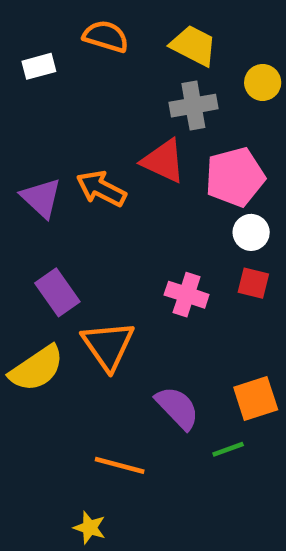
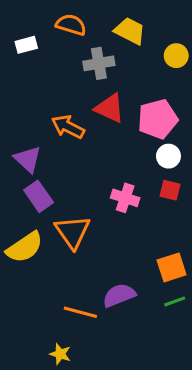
gray cross: (193, 106) -> (99, 63), moved
purple triangle: (41, 198) -> (28, 159), moved
purple semicircle: (177, 408) -> (119, 295), moved, turned -68
green line: (228, 449) -> (175, 301), moved

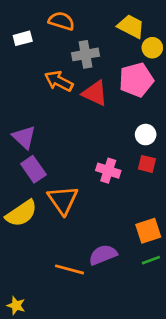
yellow trapezoid: (130, 31) -> (131, 26), moved
pink pentagon: (158, 119) -> (136, 80), moved
orange arrow: (68, 127) -> (59, 81), moved
yellow star: (60, 354) -> (16, 306), moved

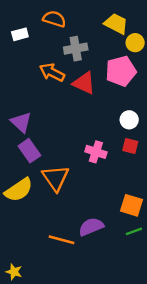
orange square: (148, 231) -> (132, 205), turned 35

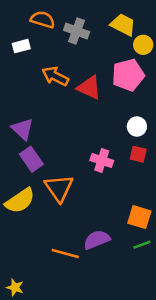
orange semicircle: (54, 19) -> (43, 20), moved
white rectangle: (20, 34) -> (21, 46), moved
gray cross: (76, 49) -> (77, 31), moved, turned 30

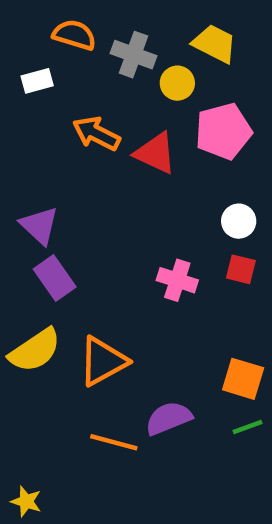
yellow circle: (143, 45) -> (177, 83), moved
orange triangle: (59, 188) -> (103, 361), moved, turned 36

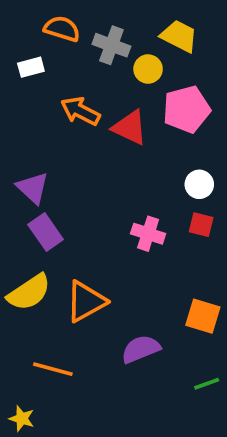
green line: (247, 427) -> (207, 384), moved
orange line: (114, 442) -> (53, 369), moved

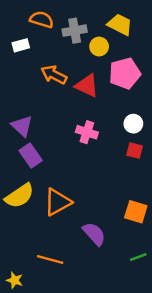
gray cross: (111, 45) -> (75, 31), turned -30
pink cross: (148, 234) -> (87, 132), moved
purple semicircle: (141, 349) -> (94, 234), turned 70
orange line: (53, 369) -> (50, 260), moved

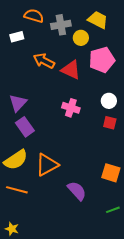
purple triangle: (22, 126) -> (18, 103), turned 30
orange line: (50, 260) -> (17, 190), moved

